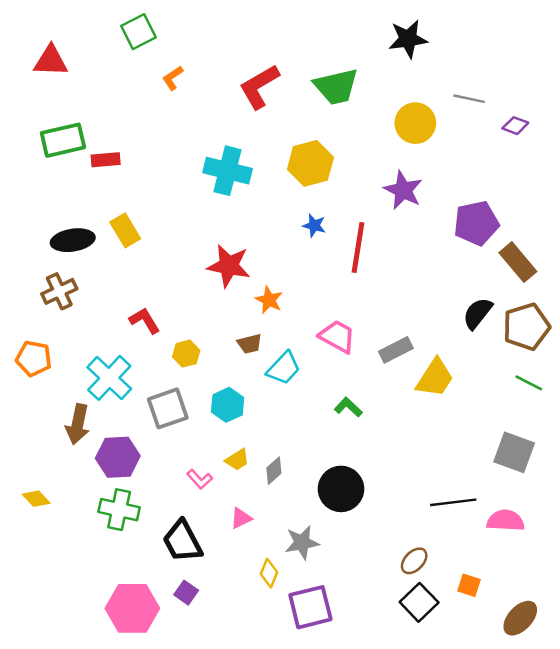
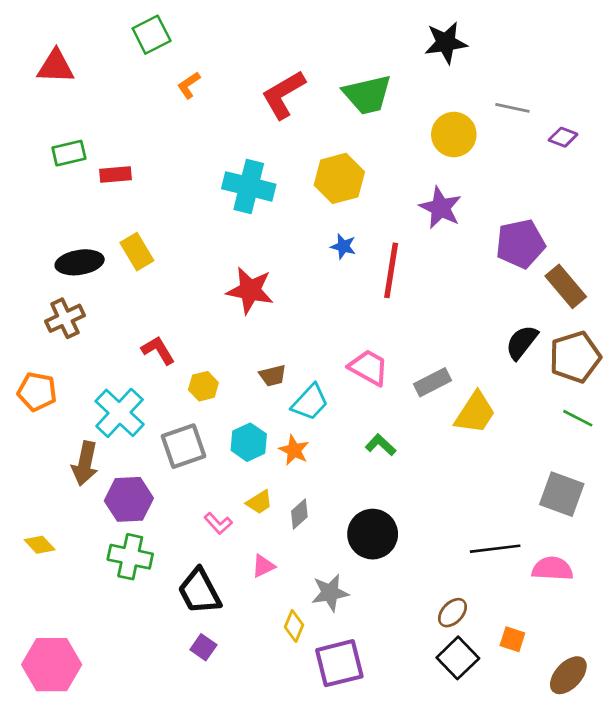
green rectangle: (63, 140) -> (69, 153), size x0.7
orange star: (269, 300) -> (294, 450), moved
pink hexagon: (132, 608) -> (52, 665), moved

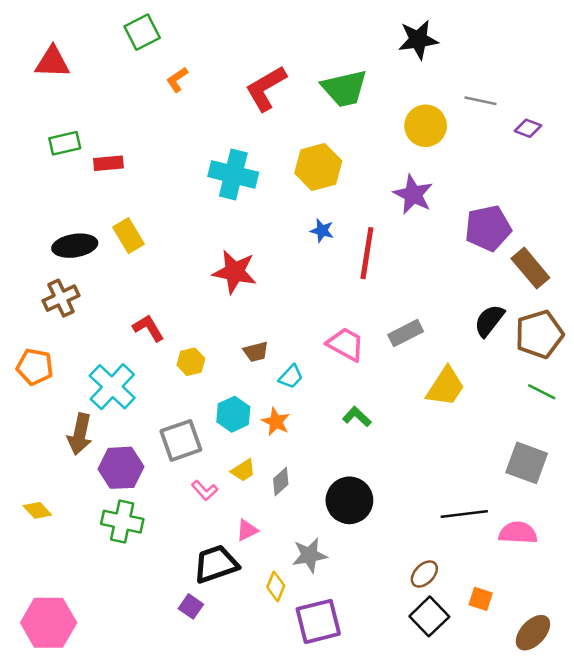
gray rectangle: (433, 382) -> (406, 333), moved
cyan trapezoid: (310, 402) -> (291, 377), size x0.7
gray square: (183, 446) -> (181, 440), moved
black trapezoid: (199, 591) -> (216, 564), moved, turned 99

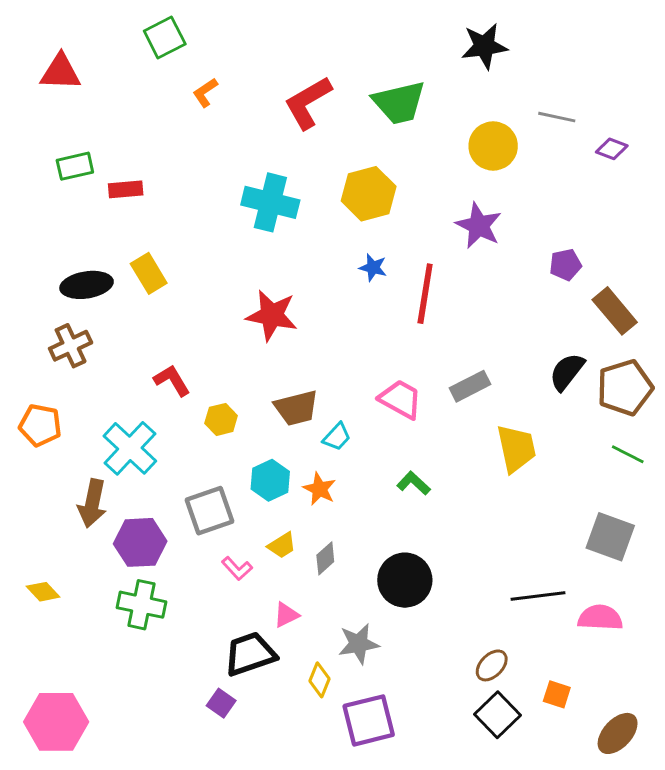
purple pentagon: (488, 228) -> (565, 265), size x0.6
brown trapezoid: (256, 352) -> (296, 408), size x1.5
yellow trapezoid: (446, 387) -> (516, 448), turned -45

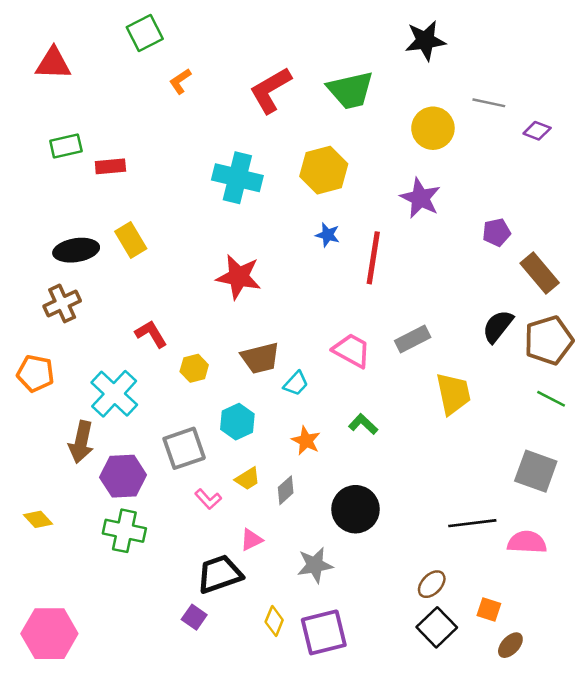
orange star: (319, 489) -> (306, 441), moved
yellow diamond: (319, 680) -> (274, 621), moved
brown ellipse: (618, 733) -> (510, 645), moved, size x0.7

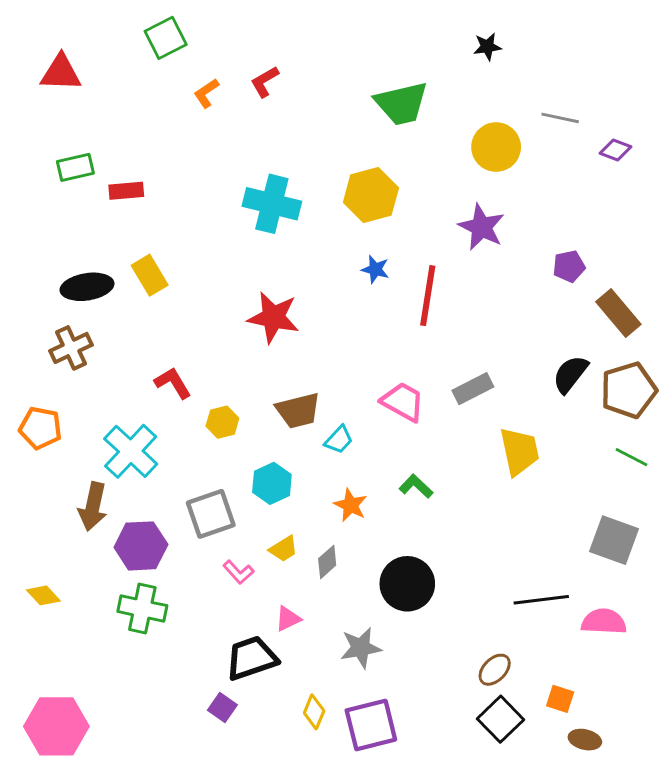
black star: (425, 41) -> (487, 47), size x0.6
red L-shape: (270, 90) -> (265, 82), moved, size x0.6
brown ellipse: (510, 645) -> (585, 740), turned 60

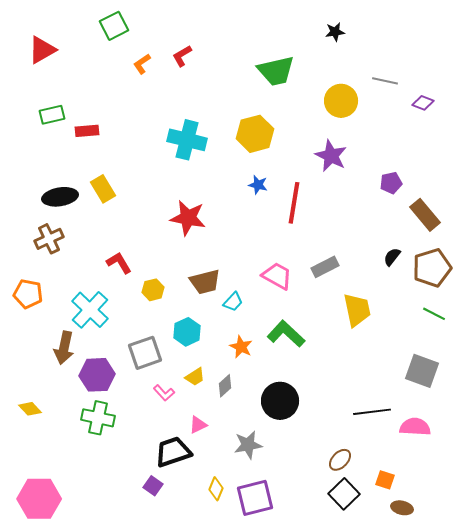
red triangle: (61, 73) -> (42, 50), turned -32
black semicircle: (570, 374) -> (392, 257), size x0.7
green L-shape: (416, 486) -> (286, 334), size x1.6

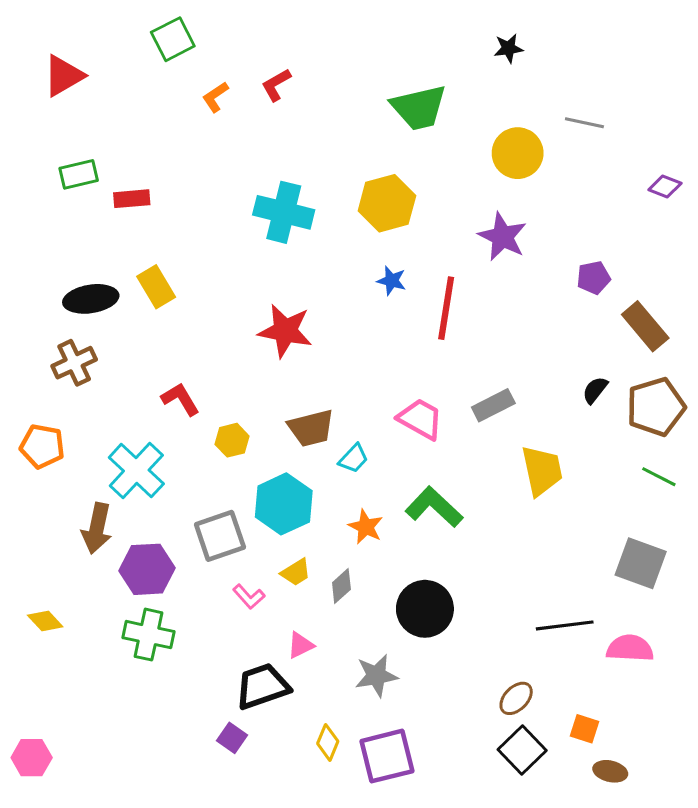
purple diamond: (423, 103) -> (665, 187), moved
cyan hexagon: (187, 332) -> (284, 504), size x1.4
pink hexagon: (39, 499) -> (32, 758), moved, size x0.6

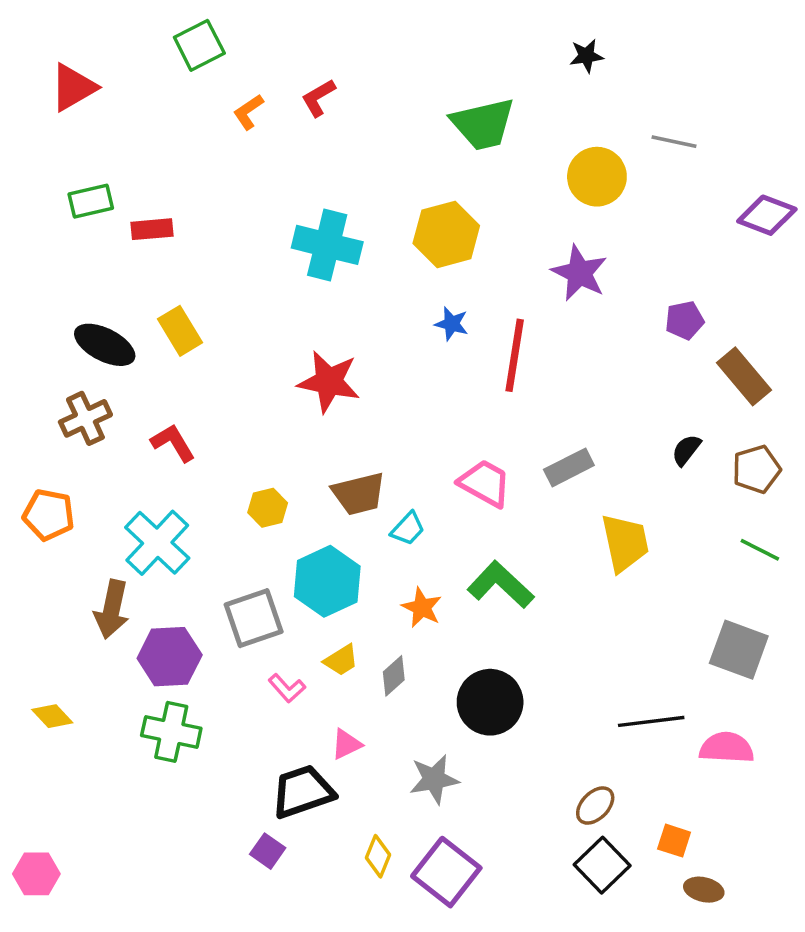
purple diamond: (665, 187) -> (767, 215), size x1.5
black ellipse: (91, 299) -> (105, 345), turned 36
red L-shape: (180, 399) -> (173, 443), moved
brown pentagon: (656, 407) -> (756, 469), size x0.7
purple square: (387, 756) -> (446, 872), turned -38

